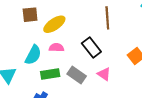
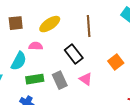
yellow ellipse: (54, 24) -> (50, 24), moved
pink semicircle: (56, 48) -> (36, 46), moved
gray rectangle: (77, 75) -> (60, 80), turned 30

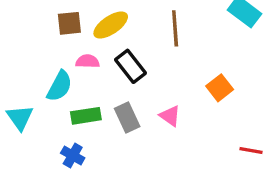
brown square: (16, 23) -> (69, 23), moved
black rectangle: (74, 54) -> (130, 66), moved

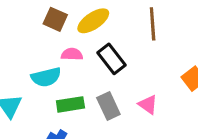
brown square: (69, 23) -> (55, 19), turned 30
cyan semicircle: (59, 86) -> (46, 77), turned 48

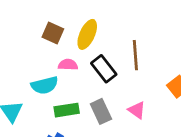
yellow ellipse: (93, 21) -> (87, 34), turned -32
brown line: (153, 24) -> (135, 55), moved

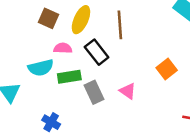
brown line: (135, 55) -> (120, 25), moved
green rectangle: (67, 110) -> (69, 77), moved

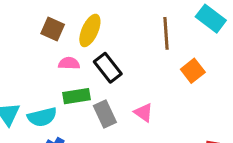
brown line: (120, 25) -> (166, 33), moved
cyan semicircle: (41, 68) -> (42, 117), moved
orange square: (167, 69) -> (193, 71), moved

